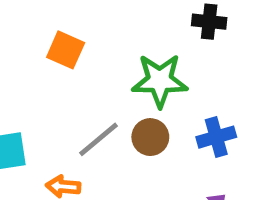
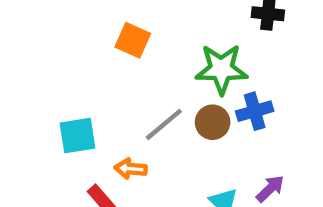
blue cross: (216, 137) -> (255, 111), moved

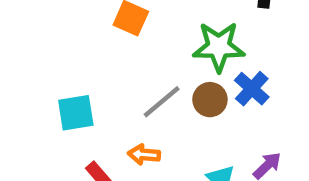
blue cross: (255, 111) -> (252, 89), turned -32
orange arrow: (131, 169) -> (144, 155), moved

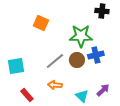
blue cross: (252, 89) -> (96, 55), turned 35
orange arrow: (144, 155) -> (55, 85), moved

